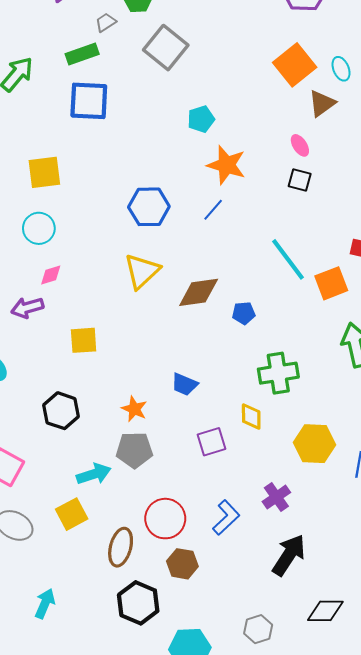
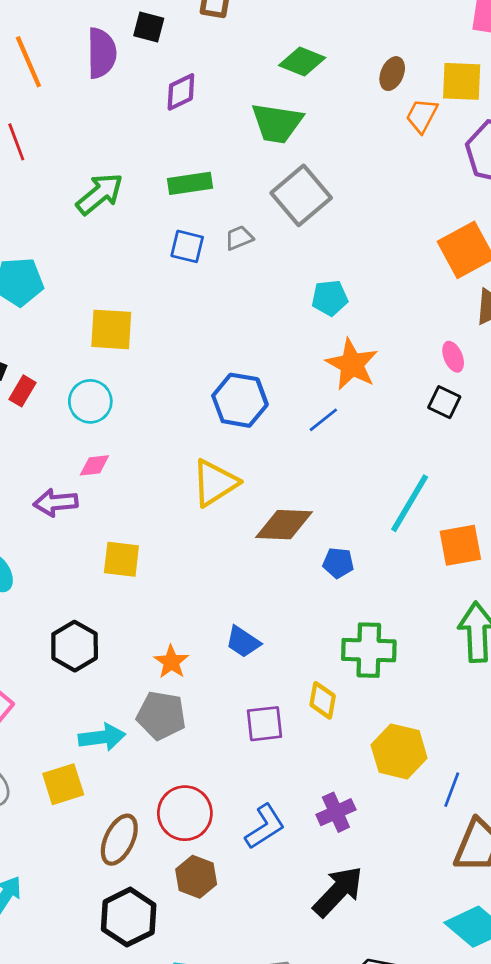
gray trapezoid: (106, 22) -> (239, 238), moved
blue square: (89, 101) -> (187, 246), size x0.6
cyan line: (288, 259) -> (410, 503), turned 57

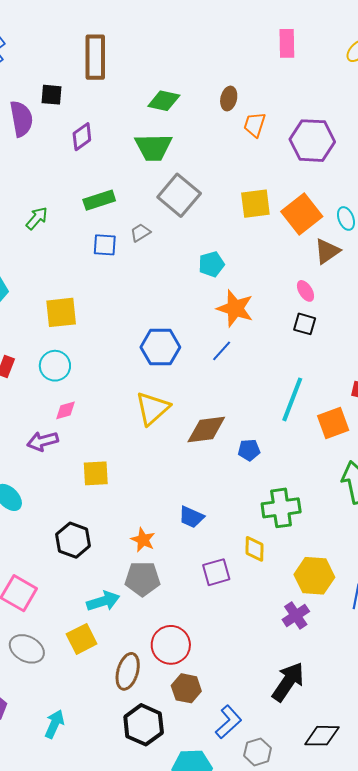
yellow square: (462, 81) -> (255, 204), moved
green arrow: (100, 194) -> (37, 218), size x0.7
purple cross: (336, 812) -> (296, 615), moved
blue L-shape: (265, 827) -> (228, 722), moved

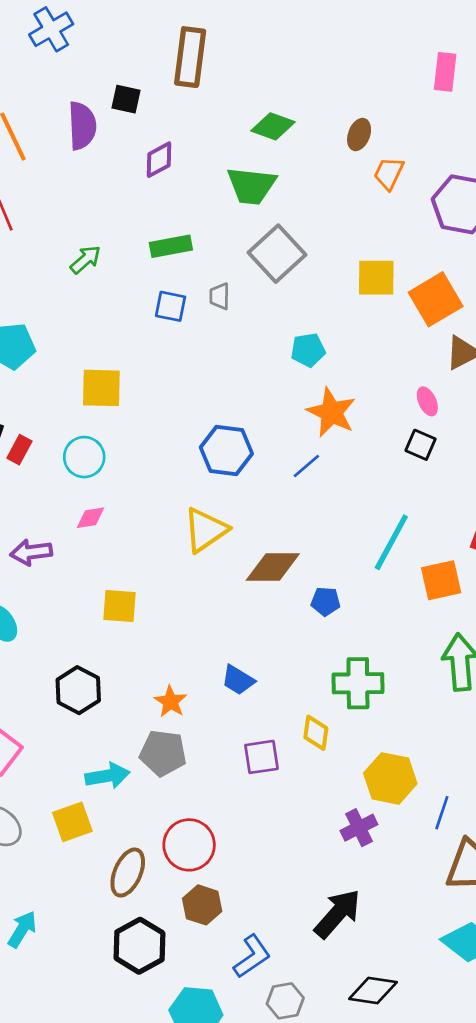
gray trapezoid: (140, 233) -> (220, 296), turned -65
purple arrow: (43, 441) -> (31, 552), moved

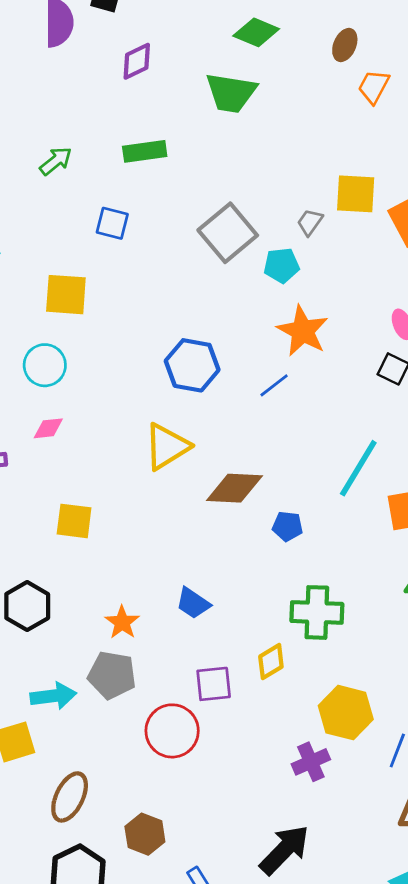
gray square: (277, 254) -> (228, 233), moved
gray trapezoid: (220, 296) -> (310, 222), moved, turned 32
blue square: (171, 306) -> (112, 223), moved
yellow diamond: (316, 733) -> (271, 662), turned 48
red circle: (189, 845) -> (172, 731), moved

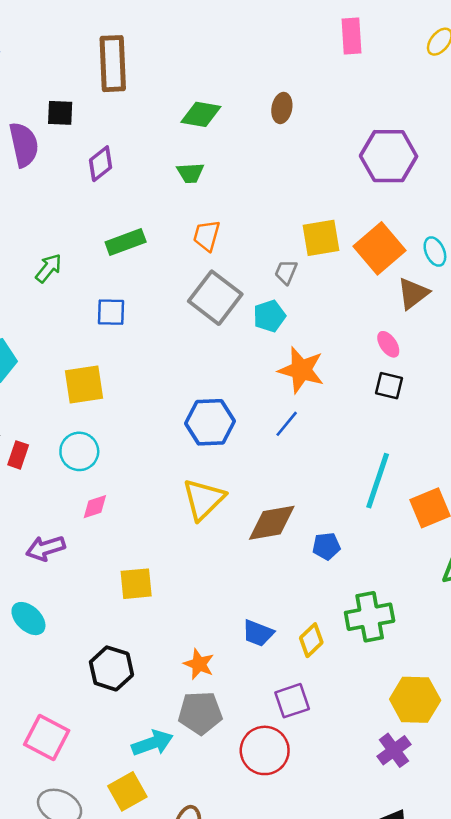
orange trapezoid: (374, 87) -> (207, 236), moved
green trapezoid: (231, 93) -> (190, 173), size x0.6
yellow diamond: (271, 662) -> (311, 640), moved

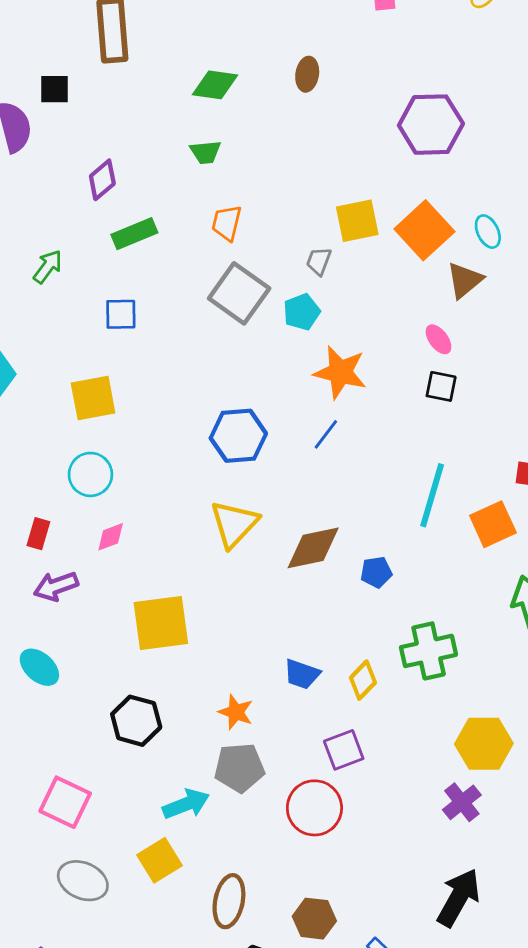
purple diamond: (101, 164) -> (102, 180), moved
red rectangle: (18, 455) -> (38, 534), moved
yellow square: (136, 584) -> (161, 623), size x1.5

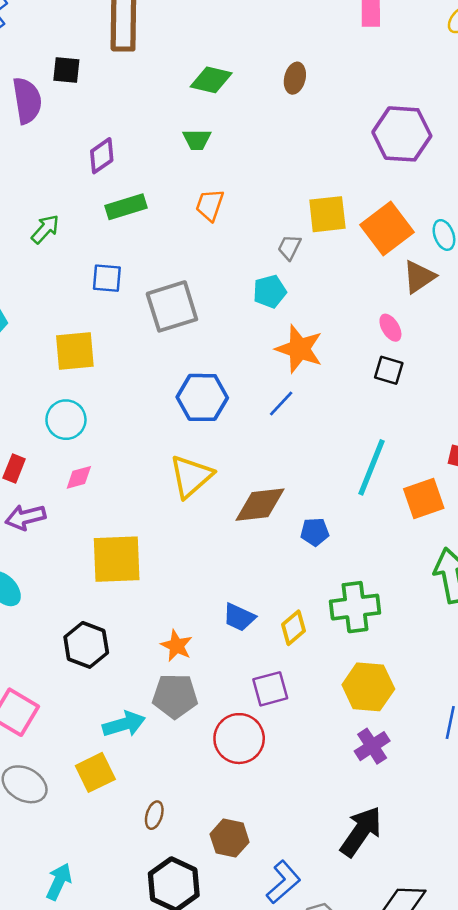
gray square: (239, 293) -> (172, 306), moved, turned 32
yellow hexagon: (484, 744) -> (368, 687), moved
brown ellipse: (229, 901) -> (154, 815), size x0.6

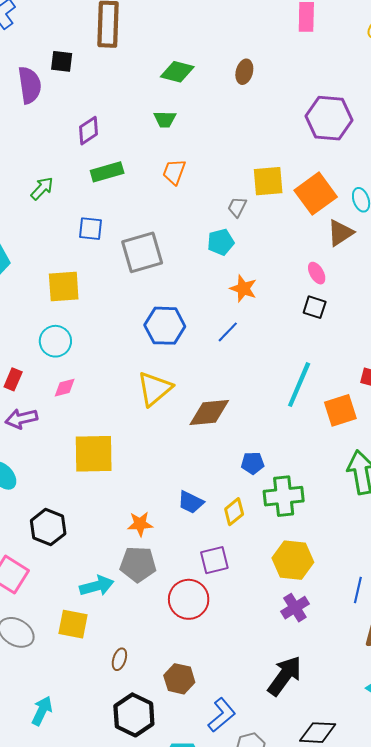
orange star: (299, 349) -> (243, 289), size x0.7
blue pentagon: (315, 532) -> (253, 463), moved
black hexagon: (86, 645) -> (48, 527), moved
orange star: (176, 646) -> (140, 524), turned -30
yellow square: (95, 772) -> (73, 624), turned 36

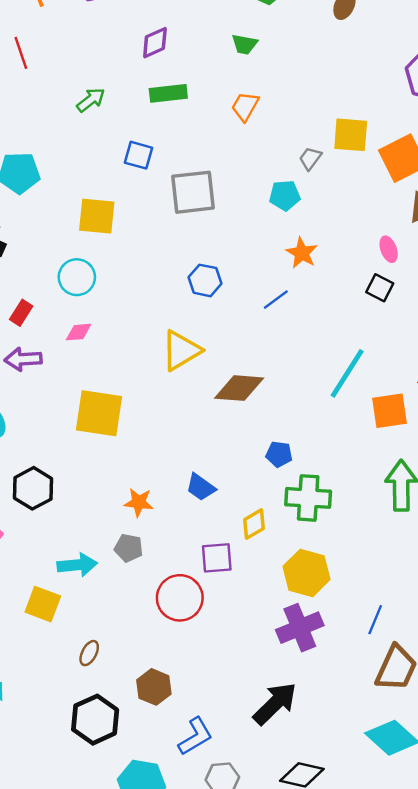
blue hexagon: (165, 326) -> (205, 280), size x0.7
yellow diamond: (234, 512) -> (254, 524), moved
gray pentagon: (138, 564) -> (129, 548), size x0.7
purple cross: (295, 608) -> (300, 628), size x1.4

